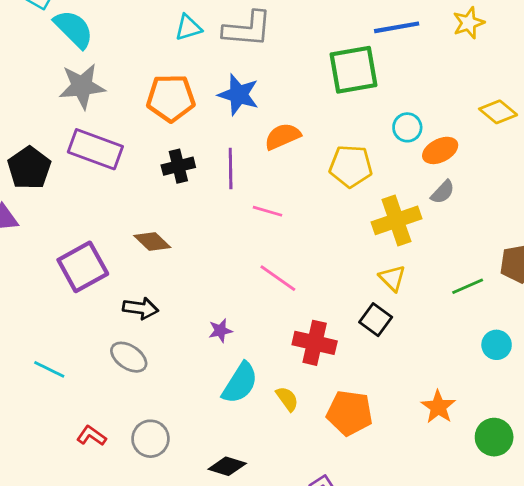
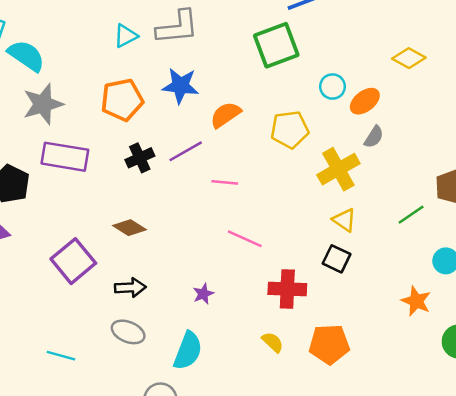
purple line: (231, 169) -> (186, 151), turned 72
cyan semicircle: (240, 383) -> (188, 351), moved
orange star: (438, 407) -> (416, 301), moved

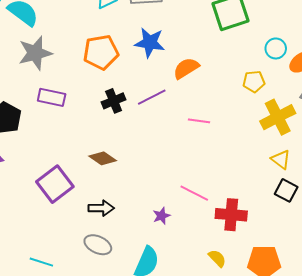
yellow pentagon: (290, 129) -> (254, 81), moved, size x0.7
purple rectangle: (65, 157) -> (52, 97), size x0.7
pink line: (225, 182) -> (199, 121), moved
pink line: (245, 239) -> (194, 193), moved
black square: (337, 259) -> (286, 190), moved

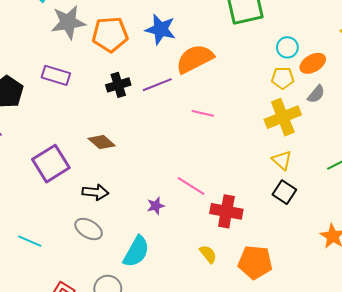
gray star: (35, 53) -> (68, 22), moved
orange semicircle: (186, 68) -> (195, 59), size x1.4
yellow pentagon: (254, 81) -> (283, 78), moved

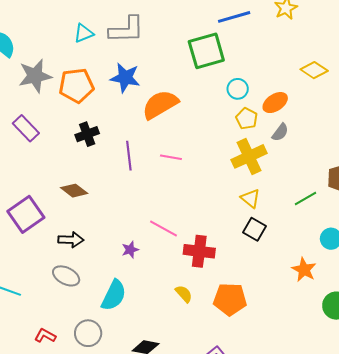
cyan circle: (287, 47) -> (238, 89), moved
purple rectangle: (56, 75) -> (26, 128), turned 32
yellow pentagon: (283, 78) -> (247, 119), turned 30
purple line: (157, 85) -> (129, 156), moved, turned -72

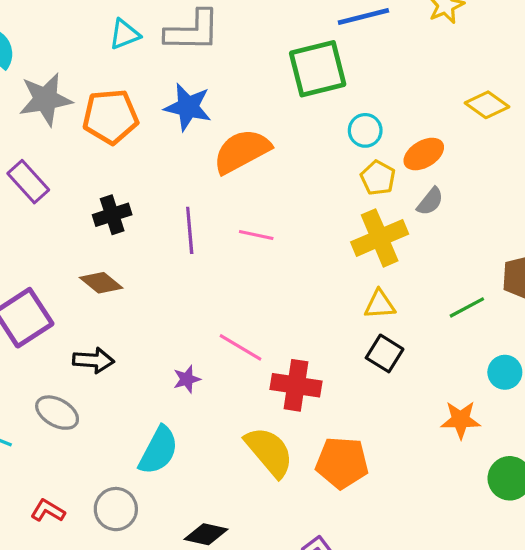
black cross: (87, 134) -> (112, 215), moved
yellow triangle: (250, 198) -> (380, 304), turned -45
orange star: (304, 270) -> (461, 420), turned -30
gray ellipse: (66, 276) -> (57, 413), moved
yellow semicircle: (184, 294) -> (269, 452), size x1.8

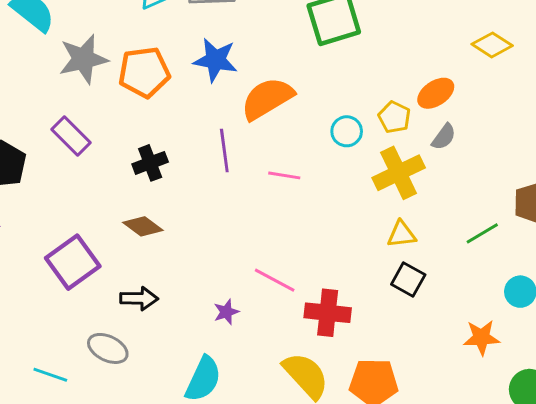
cyan circle: (365, 130) -> (347, 131), moved
purple line: (190, 230) -> (224, 151), moved

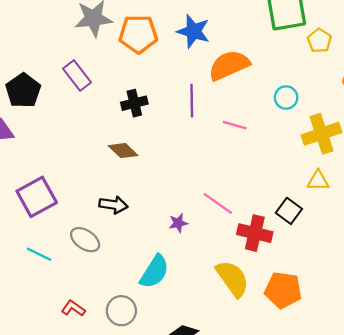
yellow pentagon: (394, 117) -> (319, 41), moved
purple square: (73, 262) -> (37, 197), moved
black square: (408, 279) -> (289, 211), moved

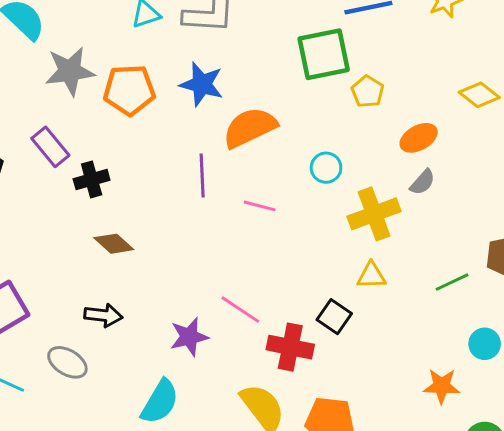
black cross: (134, 103) -> (92, 179), moved
purple star: (178, 223) -> (189, 337), size x1.5

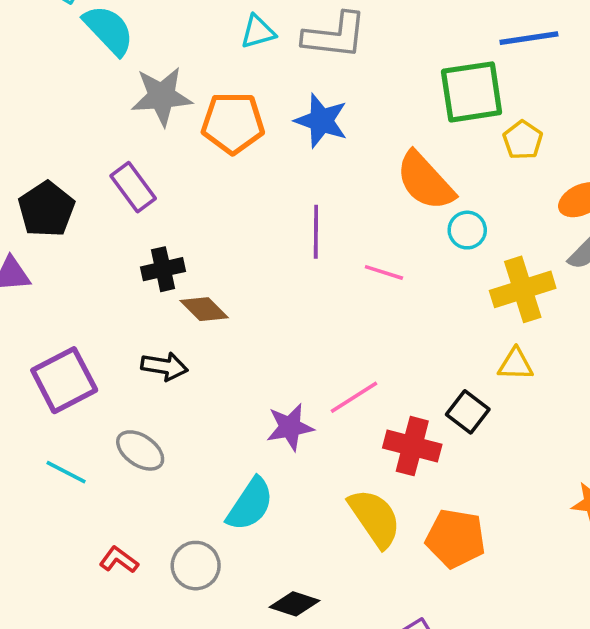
orange semicircle: (250, 128) -> (425, 181), moved, turned -110
black cross: (92, 179) -> (163, 269), moved
pink line: (240, 310) -> (354, 397), turned -69
black arrow: (103, 315) -> (164, 366), moved

